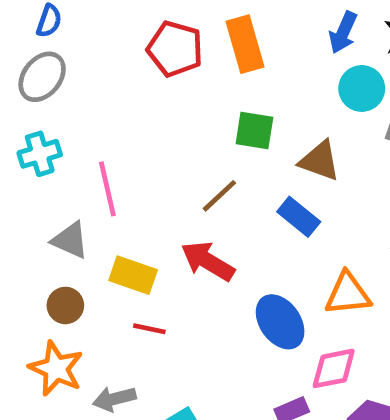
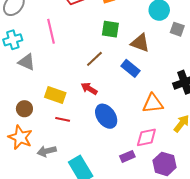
pink line: (107, 189) -> (51, 31), moved
gray triangle: (70, 240) -> (27, 62), moved
red arrow: (208, 261) -> (89, 89), size x0.7
blue ellipse: (280, 322) -> (106, 116), moved

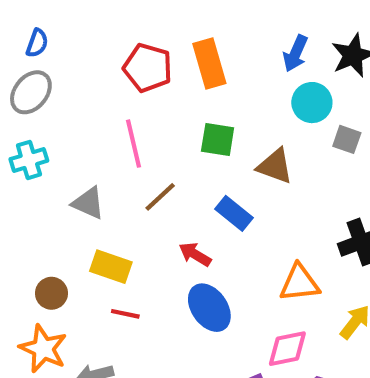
pink line: (51, 31) -> (133, 144), moved
brown line: (94, 59) -> (160, 197), moved
gray triangle: (27, 62) -> (88, 203), moved
blue rectangle: (131, 68) -> (234, 213), moved
red arrow: (89, 89) -> (195, 254), moved

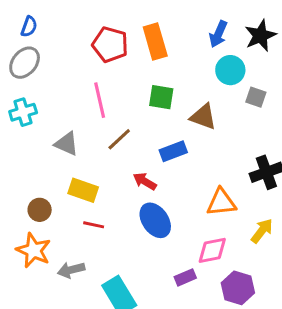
blue rectangle: (234, 213) -> (173, 151), turned -60

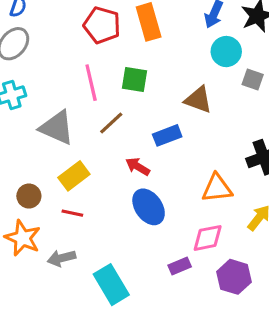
green square: (161, 97) -> (135, 79), moved
gray triangle: (67, 144) -> (57, 128), size x1.4
yellow rectangle: (83, 190) -> (74, 176), turned -56
red line: (94, 225) -> (72, 213), moved

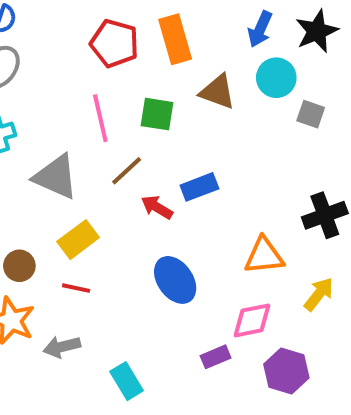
brown triangle: (198, 100) -> (218, 92), moved
red arrow: (138, 166) -> (157, 207), moved
cyan rectangle: (111, 285) -> (127, 381), size x0.7

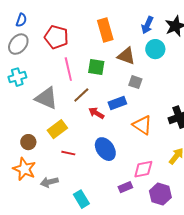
red pentagon: (114, 43) -> (56, 37), moved
gray square: (311, 114) -> (135, 82), moved
orange triangle: (264, 256) -> (142, 125), moved, turned 40
red line: (76, 288) -> (68, 153), moved

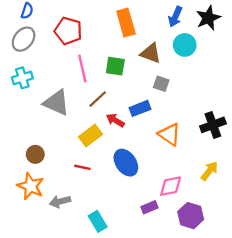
yellow rectangle: (57, 129) -> (91, 136), moved

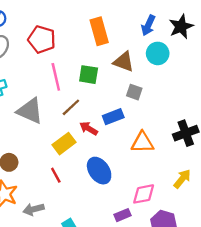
orange triangle: (169, 134) -> (142, 142), turned -35
red line: (82, 167) -> (56, 175), turned 49

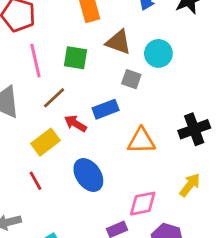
cyan circle: (158, 53) -> (158, 53), moved

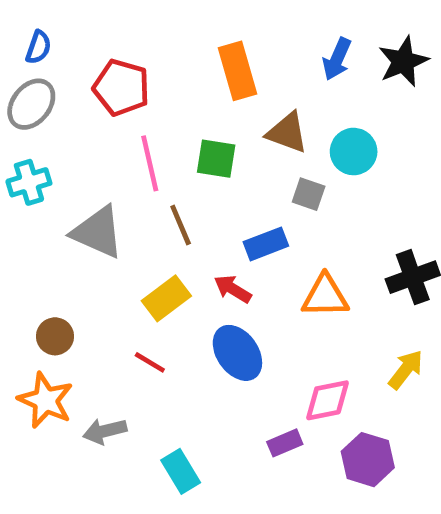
brown line: (54, 98) -> (181, 225), turned -70
red arrow: (76, 124) -> (233, 289), moved
red line: (35, 181) -> (150, 362), turned -30

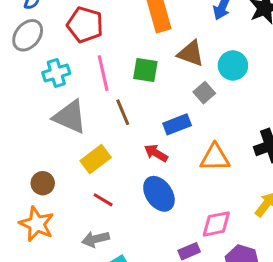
cyan cross: (29, 182) -> (56, 73), moved
gray square: (309, 194) -> (204, 93), turned 30
yellow rectangle: (166, 298) -> (96, 159), moved
gray arrow: (105, 431) -> (96, 239), moved

